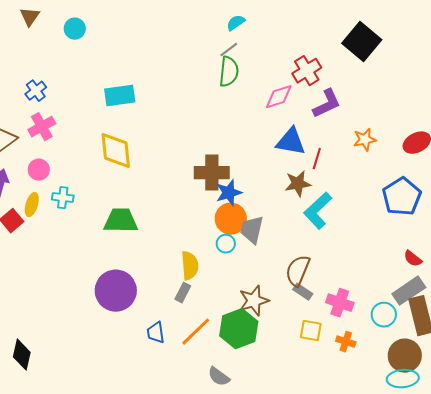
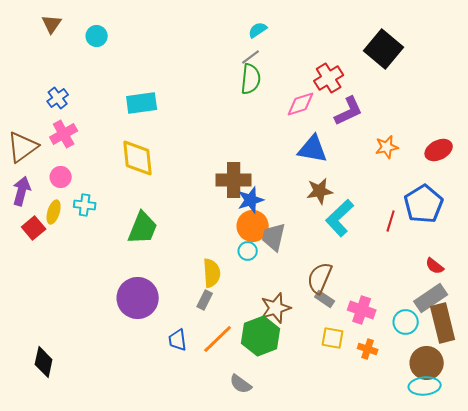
red line: (317, 159) -> (391, 221), moved
green trapezoid: (121, 221) -> (143, 228), turned 111

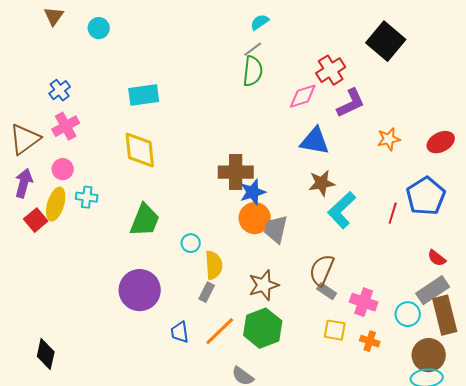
yellow ellipse: (54, 212) -> (56, 204), size x1.4
cyan circle: (248, 251) -> (191, 243), moved
brown star: (276, 308) -> (264, 285), moved

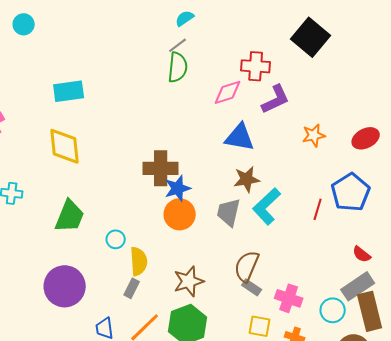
red cross: (331, 70) -> (256, 66), turned 36
gray trapezoid: (276, 229) -> (229, 212), moved

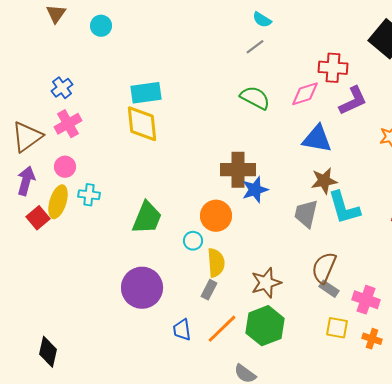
cyan semicircle: (185, 18) -> (262, 20), turned -114
green semicircle: (178, 67) -> (255, 98), moved, turned -68
yellow diamond: (65, 146) -> (142, 124), moved
cyan L-shape: (267, 206) -> (344, 208), turned -63
orange circle: (180, 214) -> (216, 216), moved

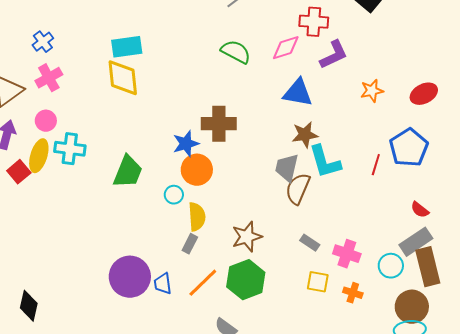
blue star: (255, 190) -> (186, 144), moved
cyan cross: (89, 195) -> (70, 149), size x1.4
brown semicircle: (324, 268) -> (298, 189), moved
purple circle: (142, 288) -> (130, 277), moved

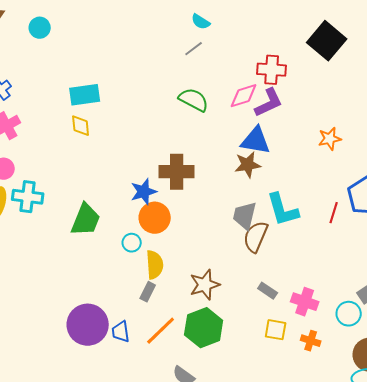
purple L-shape: (334, 55) -> (269, 103), moved
yellow diamond: (123, 78) -> (81, 126), size x0.6
brown star: (305, 135) -> (248, 165), moved

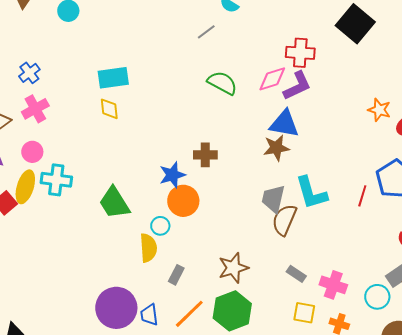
gray line: (194, 49) -> (206, 32), moved
orange star: (330, 139) -> (379, 110), moved, turned 30
brown cross: (177, 172) -> (205, 155), size x0.7
green trapezoid: (86, 220) -> (114, 203), turned 126
yellow semicircle: (155, 265) -> (148, 248), moved

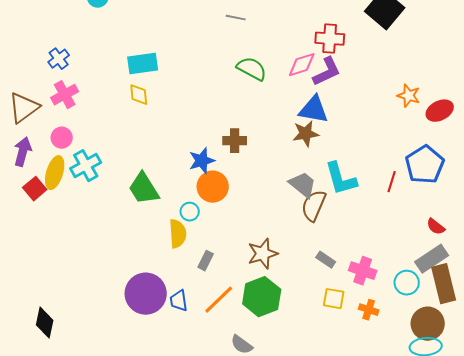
gray line: (206, 32) -> (236, 18), turned 48
cyan cross: (56, 180) -> (86, 166), turned -36
gray trapezoid: (273, 199) -> (303, 185), turned 116

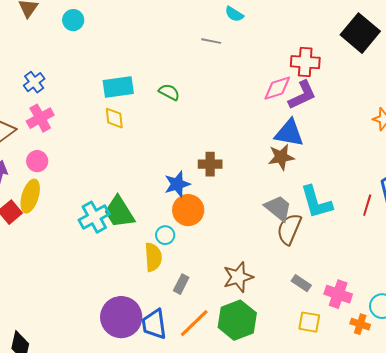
green semicircle: (252, 69) -> (169, 92), moved, size x0.7
cyan cross: (86, 166) -> (94, 217), moved
blue trapezoid: (179, 301) -> (154, 324), size x1.4
orange cross: (369, 310) -> (360, 324), moved

